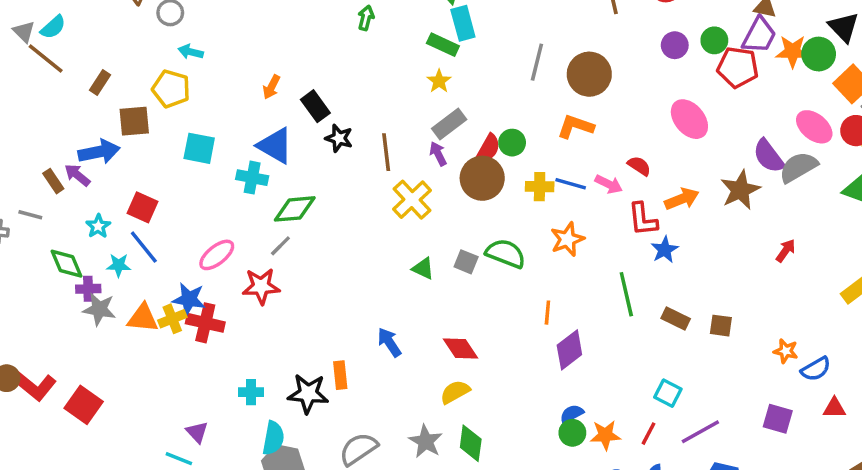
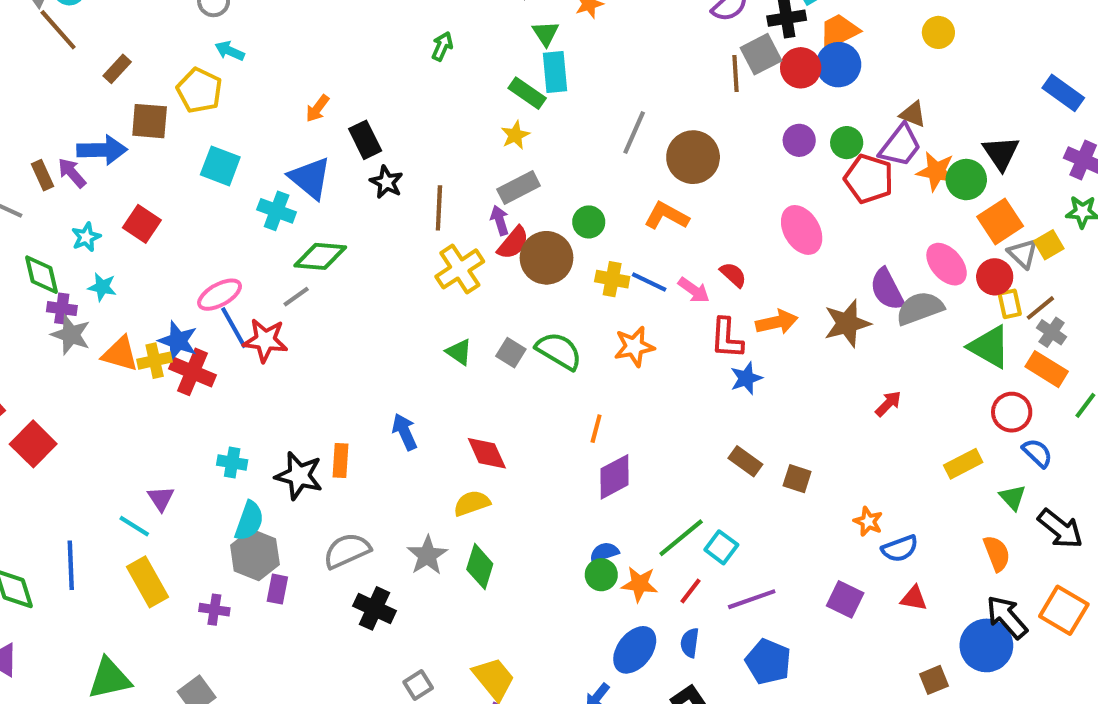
red semicircle: (488, 149) -> (513, 243), moved
blue line: (144, 247) -> (234, 328), moved
green line: (626, 294) -> (681, 538), moved, turned 54

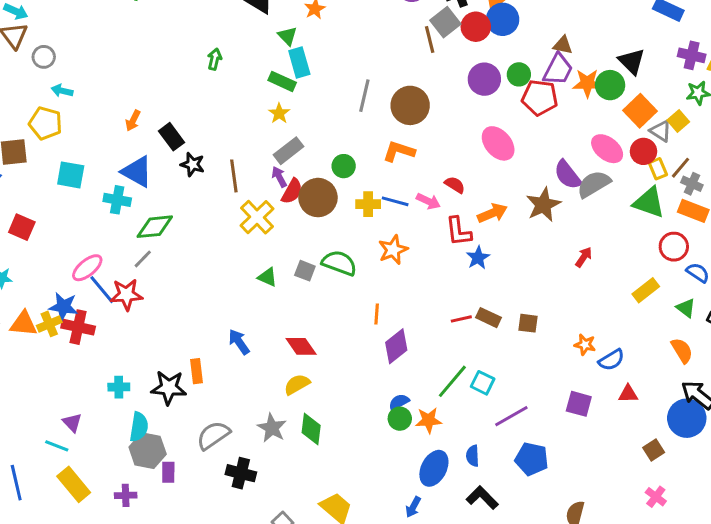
purple circle: (799, 140) -> (484, 79), size x1.4
red line: (690, 591) -> (461, 319), moved, turned 50

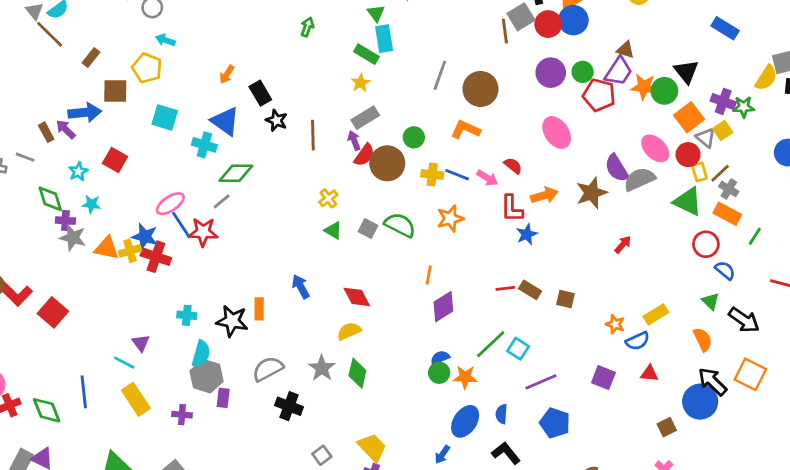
purple cross: (692, 55) -> (723, 101), moved
yellow cross: (257, 217) -> (328, 198), moved, size x0.6
yellow rectangle: (646, 290) -> (656, 314), moved

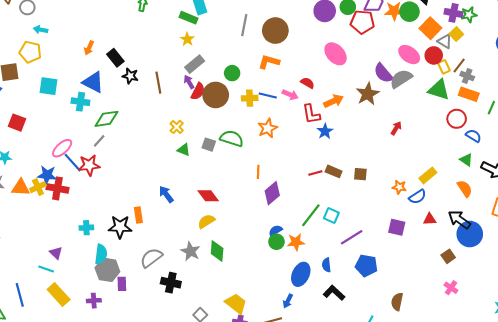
black arrow: (712, 382) -> (459, 220), moved

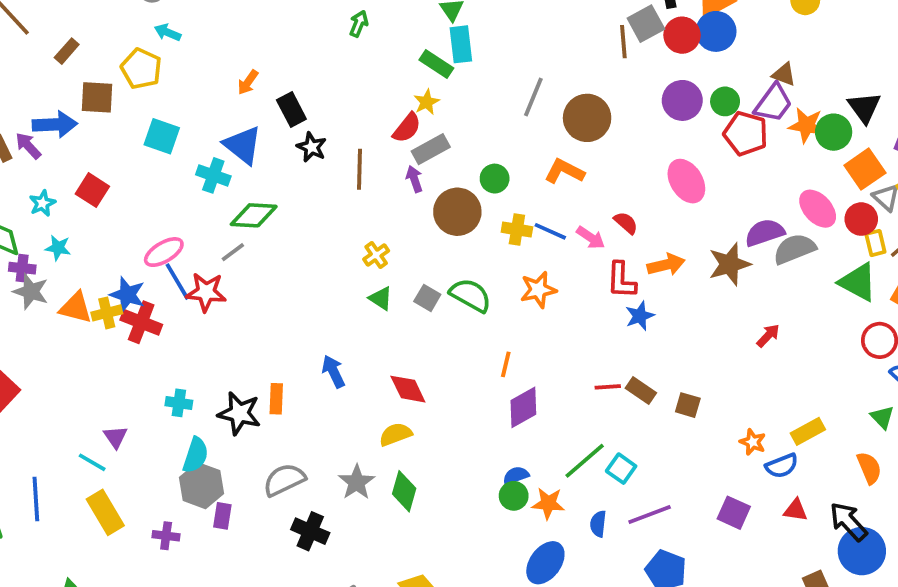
purple semicircle: (383, 73) -> (765, 233), turned 100
red semicircle: (198, 91) -> (407, 128), moved
blue semicircle: (326, 265) -> (598, 524), moved

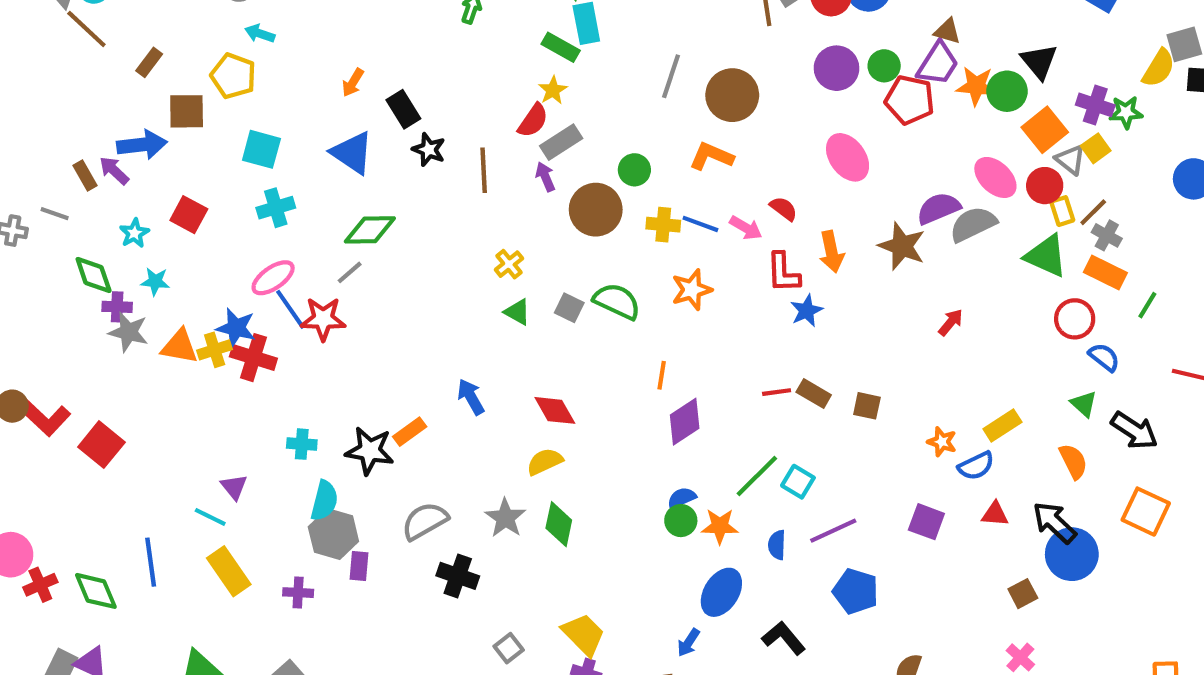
cyan cross: (213, 175) -> (276, 208), moved, turned -32
brown star: (729, 264) -> (902, 246), turned -30
orange arrow: (666, 265) -> (832, 252), turned 96
orange rectangle: (276, 399) -> (410, 432), turned 56

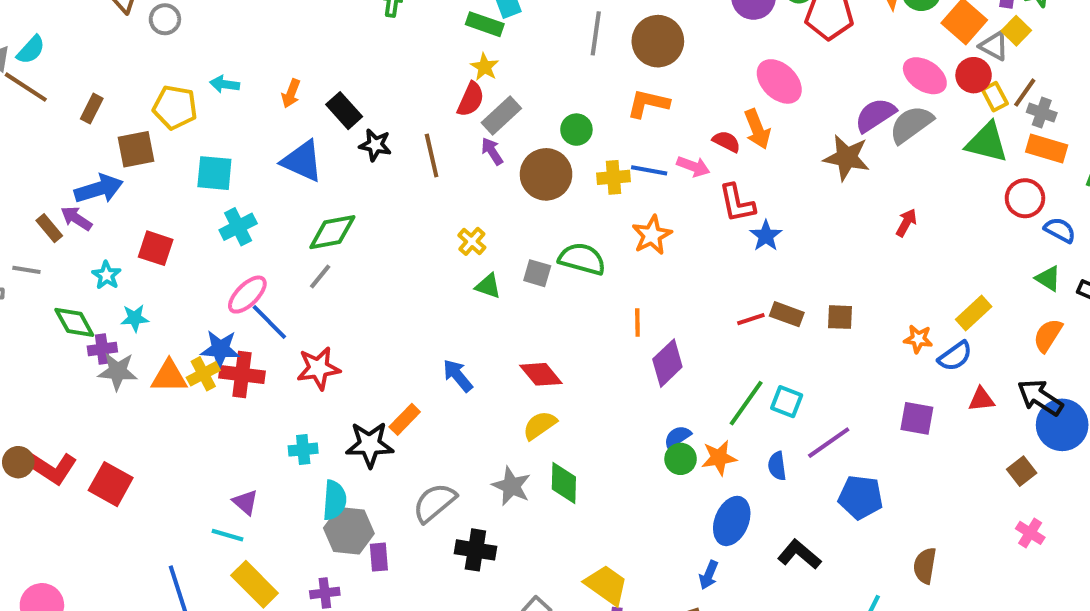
cyan arrow: (260, 34) -> (225, 84), moved
orange arrow: (832, 252) -> (757, 129), moved
red star: (323, 319) -> (318, 368), moved
orange semicircle: (1073, 461) -> (1048, 335), turned -111

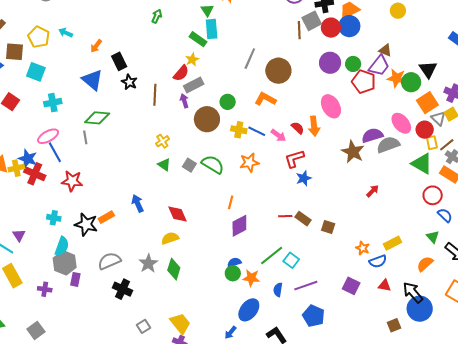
cyan square: (214, 173) -> (36, 72), moved
red L-shape: (737, 203) -> (294, 159), turned 70
gray line: (320, 276) -> (85, 137), turned -64

